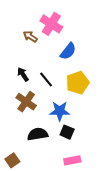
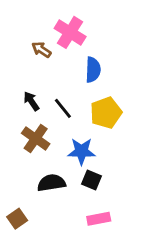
blue semicircle: (68, 51) -> (93, 70), turned -36

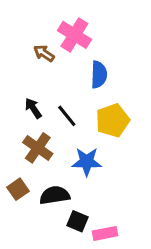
black square: (92, 180) -> (78, 221), moved
brown square: (17, 219) -> (18, 189), moved

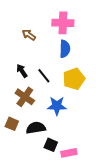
pink cross: (74, 35) -> (63, 23), moved, turned -30
brown square: (18, 189) -> (12, 124), turned -32

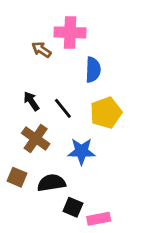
pink cross: (63, 23) -> (70, 32), moved

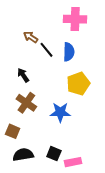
pink cross: (70, 32) -> (75, 19), moved
black line: (63, 108) -> (46, 50), moved
black semicircle: (51, 183) -> (23, 155), moved

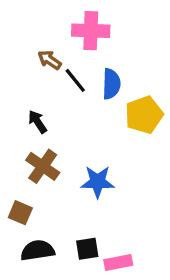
pink cross: (75, 19) -> (91, 31), moved
yellow pentagon: (78, 84) -> (144, 115), moved
black square: (54, 154) -> (87, 249), turned -32

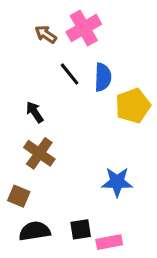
pink cross: (91, 31) -> (84, 28), turned -32
brown arrow: (50, 60) -> (46, 34), moved
blue star: (98, 182) -> (117, 182), moved

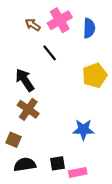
blue semicircle: (103, 77) -> (89, 28), moved
black arrow: (35, 112) -> (25, 80), size x1.5

